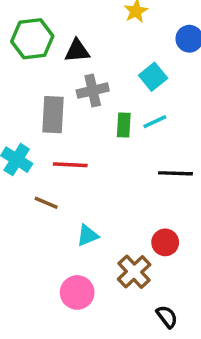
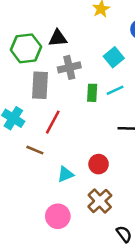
green hexagon: (32, 39) -> (26, 48), moved
red line: (70, 165) -> (53, 122), turned -65
red circle: (165, 242) -> (99, 164), moved

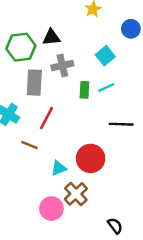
red circle: (99, 164) -> (91, 158), size x1.5
brown cross: (100, 201) -> (76, 194), moved

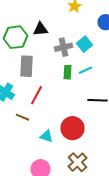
gray cross: (62, 65) -> (64, 47), moved
cyan triangle: (59, 168) -> (46, 136), turned 40
brown cross: (76, 194) -> (78, 162), moved

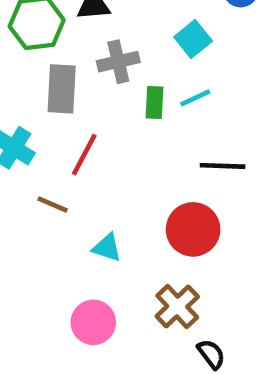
gray cross: (64, 47) -> (118, 62), moved
red circle: (72, 128) -> (193, 229), moved

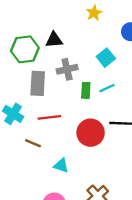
red line: (84, 155) -> (49, 117), turned 55
red circle: (193, 229) -> (91, 133), moved

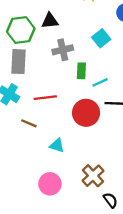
gray rectangle: (38, 83) -> (18, 62), moved
cyan line: (107, 88) -> (100, 82), moved

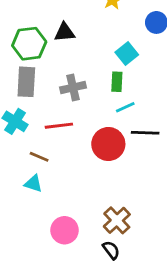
gray cross: (63, 50) -> (73, 87), moved
green rectangle: (81, 71) -> (117, 82), moved
cyan triangle: (57, 145) -> (33, 184), moved
black semicircle: (110, 200) -> (111, 250), moved

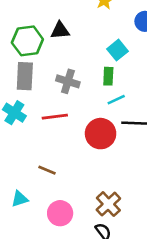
gray cross: (73, 87) -> (68, 81), turned 30
brown line: (39, 157) -> (47, 170), moved
cyan triangle: (33, 184) -> (20, 199), moved, turned -36

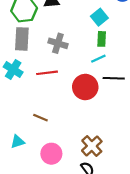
green rectangle: (108, 76) -> (102, 39), moved

